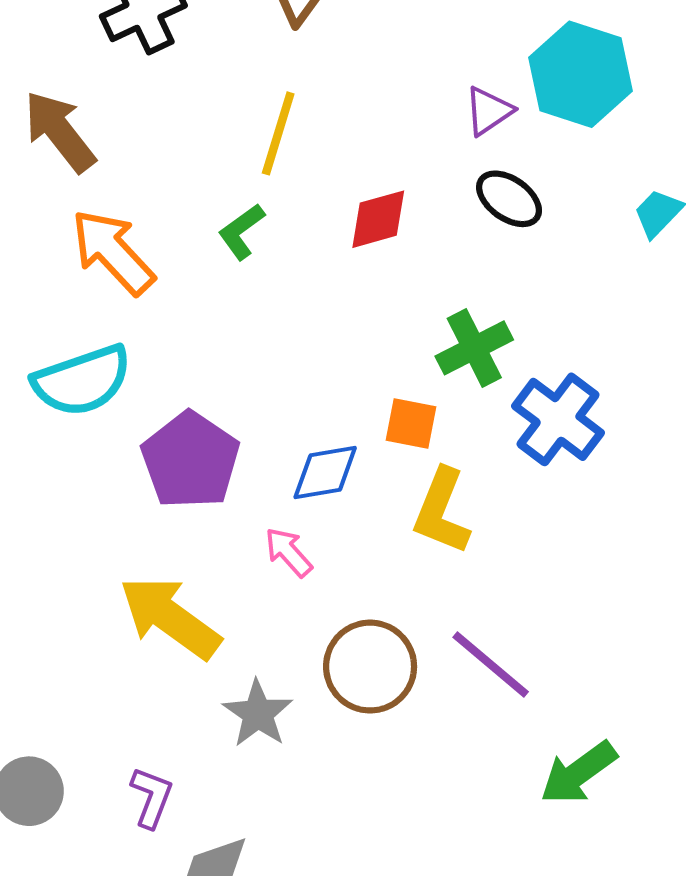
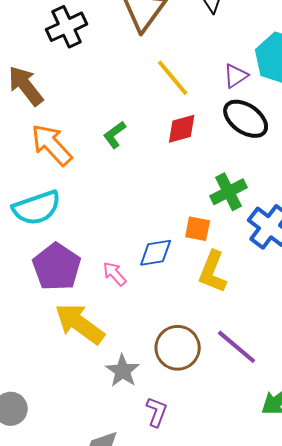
yellow line: (278, 133) -> (173, 78), moved, turned -57
black ellipse: (509, 199) -> (246, 119), size x1.4
purple pentagon: (190, 460) -> (57, 267), moved
pink arrow: (288, 552) -> (115, 274), moved
purple L-shape: (152, 797) -> (157, 412), moved

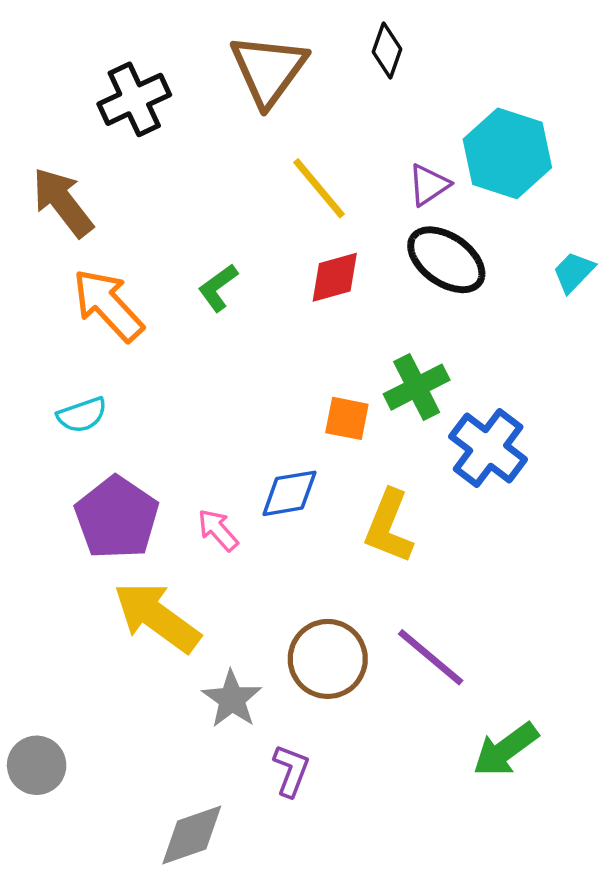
cyan semicircle: (37, 208) -> (82, 415), size x0.6
orange square: (198, 229) -> (347, 418), moved

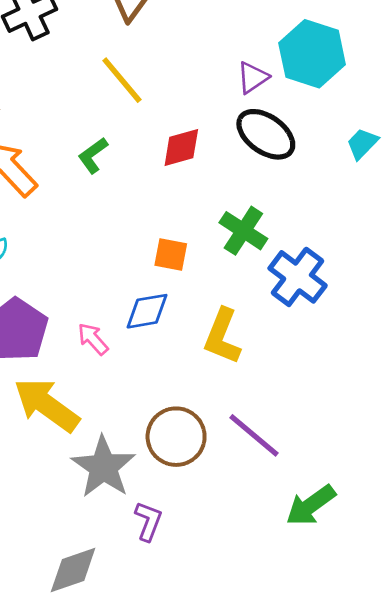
yellow line: (319, 188) -> (122, 80), moved
green cross: (417, 387) -> (243, 231), turned -30
orange square: (347, 418) -> (171, 254), moved
gray star: (232, 699) -> (103, 467), size x1.4

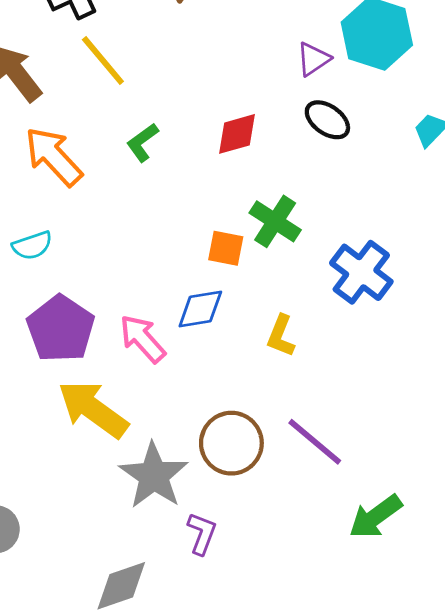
yellow line: (122, 80) -> (103, 60), moved
black ellipse: (266, 134) -> (327, 120), size x0.7
green cross: (243, 231) -> (275, 221), moved
yellow L-shape: (222, 336) -> (281, 336), size x0.7
pink arrow: (93, 339) -> (142, 339), size x1.4

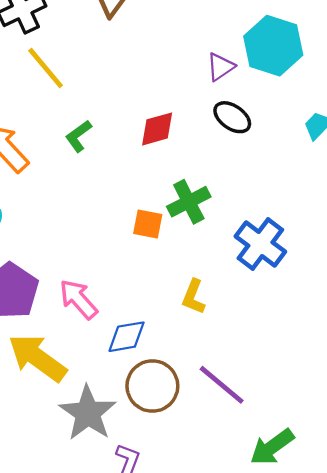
green cross: (275, 221) -> (189, 202), turned 30
blue diamond: (200, 309) -> (127, 337), moved

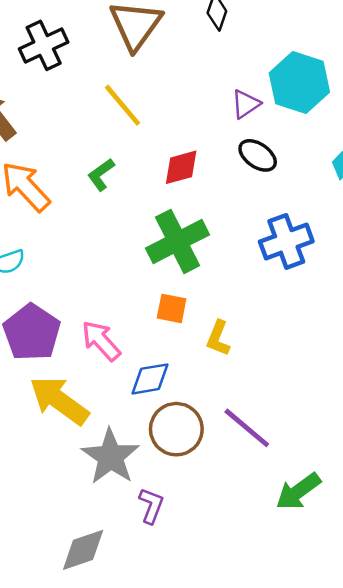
yellow line: (46, 68) -> (123, 105), moved
green cross: (189, 202) -> (178, 241), moved, size x1.4
orange square: (148, 224) -> (172, 308), moved
blue cross: (260, 244) -> (286, 241), moved, turned 33

